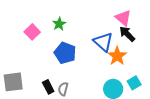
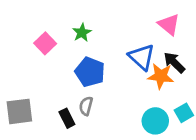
black arrow: (127, 34) -> (174, 62), moved
orange star: (117, 56) -> (161, 76), turned -30
gray semicircle: (63, 89) -> (86, 106), moved

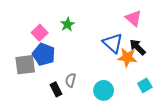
blue pentagon: (90, 72) -> (44, 54), moved
gray square: (19, 111) -> (25, 65), moved
cyan circle: (155, 121) -> (104, 90), moved

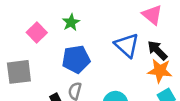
blue pentagon: (44, 54) -> (76, 59), moved, turned -30
orange star: (127, 57) -> (160, 71), moved

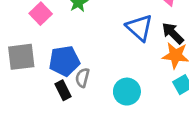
blue pentagon: (76, 59) -> (64, 61), moved

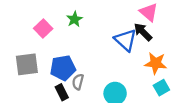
black arrow: (173, 33) -> (143, 32), moved

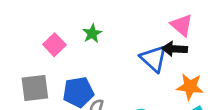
black arrow: (143, 32) -> (175, 49), turned -42

